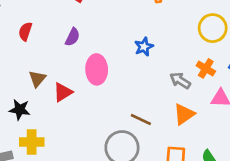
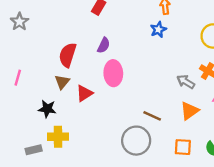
red semicircle: (25, 31) -> (68, 55), moved, size x1.5
purple semicircle: (72, 37) -> (104, 45), moved
blue star: (144, 47) -> (158, 30), moved

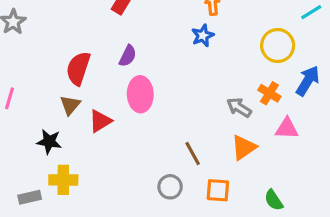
brown line: (152, 116) -> (193, 153), turned 36
gray circle: (136, 141) -> (170, 187), size x0.6
orange square: (183, 147) -> (218, 190), moved

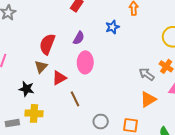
blue star: (203, 36) -> (112, 27), moved
brown line: (193, 153) -> (75, 99), moved

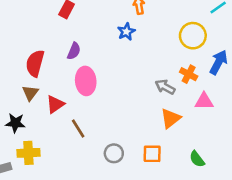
blue star: (112, 27) -> (126, 32), moved

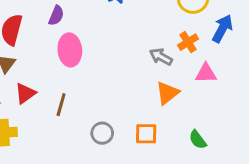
orange cross: (189, 74) -> (188, 42), turned 30
red triangle: (55, 104) -> (25, 93), moved
brown line: (78, 129) -> (61, 105), turned 48

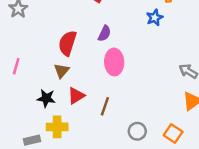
orange square: (146, 134) -> (173, 133), turned 30

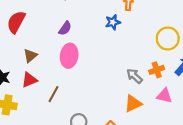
red semicircle: (67, 43) -> (16, 22), moved
brown triangle: (62, 71) -> (30, 56), moved

